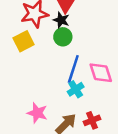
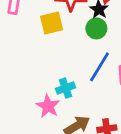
cyan cross: (76, 89) -> (66, 88), moved

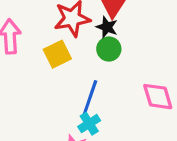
blue line: (100, 67) -> (90, 98), moved

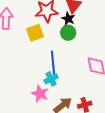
blue line: (90, 98) -> (53, 63), turned -30

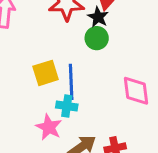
yellow square: (35, 33) -> (46, 73), moved
cyan cross: (51, 79) -> (67, 106), turned 32

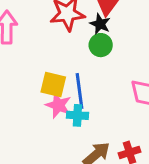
yellow square: (46, 73) -> (53, 85), turned 36
pink star: (49, 127) -> (58, 105), moved

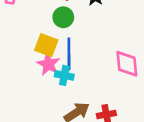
green circle: (101, 45) -> (63, 17), moved

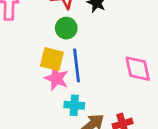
cyan cross: (64, 75) -> (74, 105), moved

